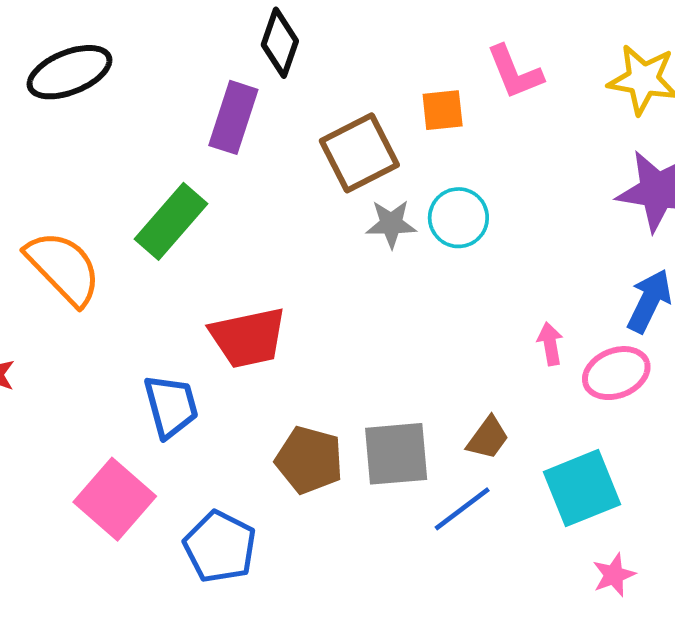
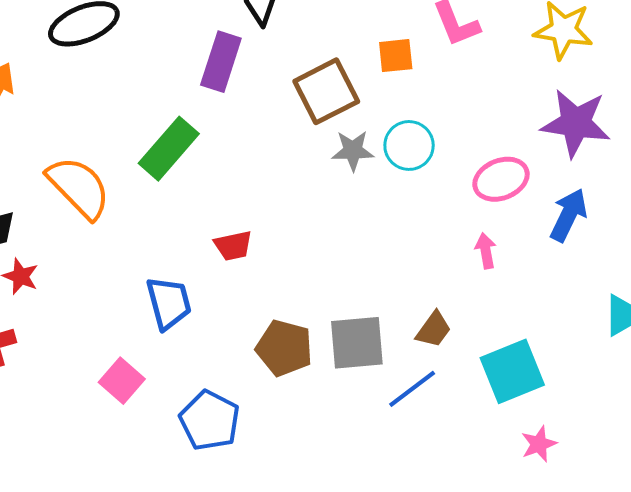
red trapezoid: (248, 338) -> (233, 246), size x0.6
pink ellipse: (616, 373) -> (501, 179), moved
pink square: (115, 499) -> (122, 381), size x0.7

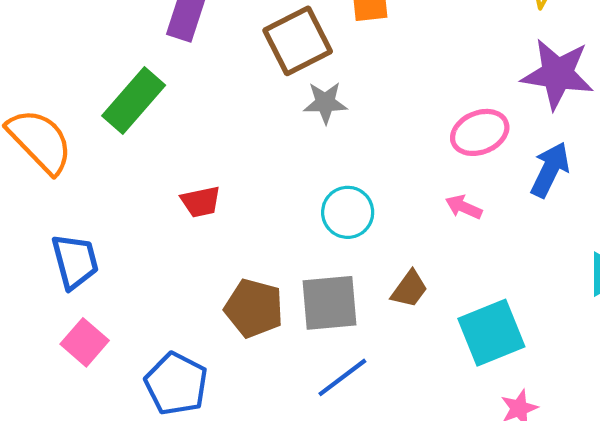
cyan circle: (409, 145) -> (348, 212), moved
pink arrow: (486, 251) -> (464, 207), turned -56
blue trapezoid: (169, 303) -> (75, 261), moved
blue line: (412, 389) -> (342, 377), moved

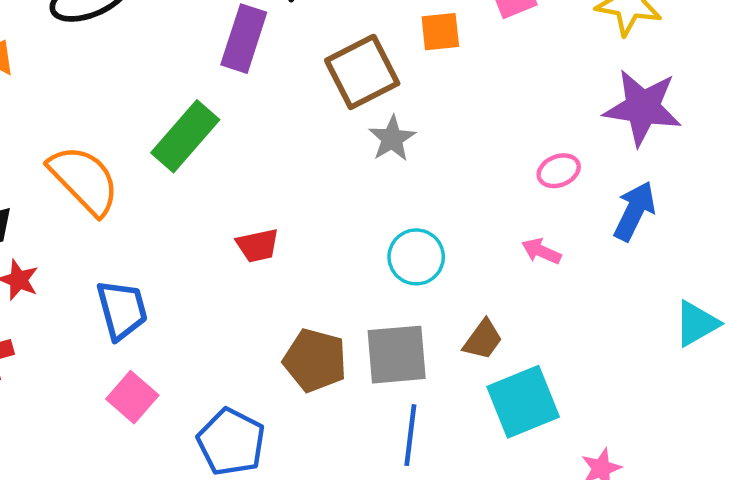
gray star: (325, 103) -> (392, 139), turned -30
pink ellipse: (480, 132) -> (559, 171), size x0.7
cyan square: (491, 333) -> (523, 402), moved
blue line: (342, 377) -> (410, 435), turned -46

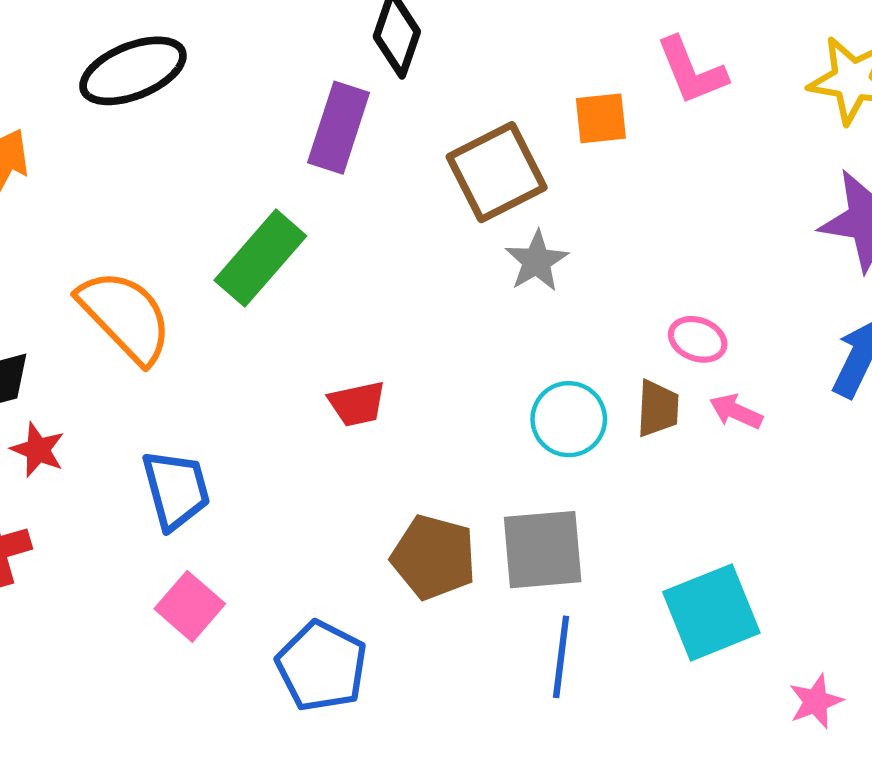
pink ellipse: (559, 171) -> (698, 339), moved, turned 42
brown trapezoid: (483, 340) -> (658, 408), moved, turned -33

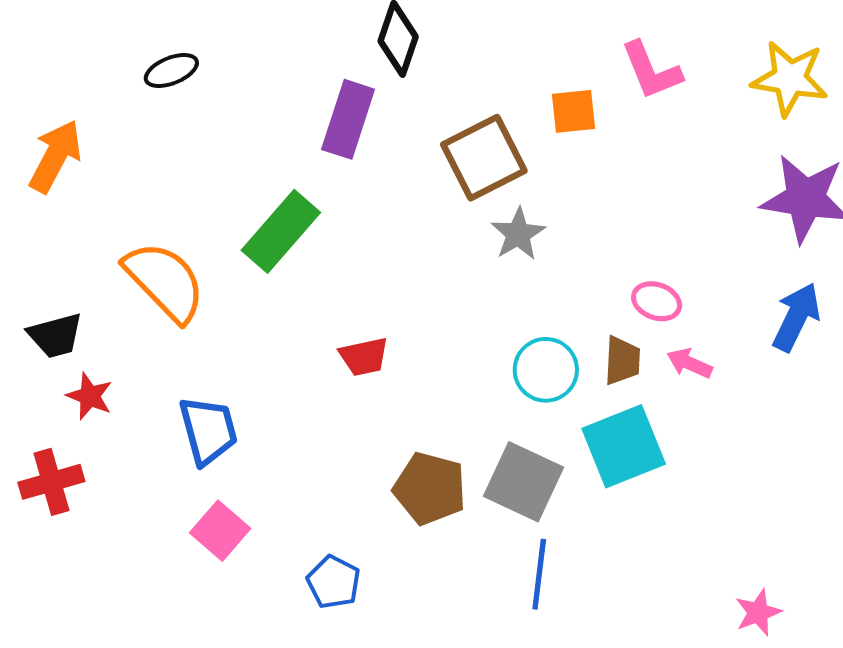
black ellipse: (133, 71) -> (171, 71), size x0.6
gray square: (543, 550) -> (523, 482), turned 30
cyan square: (711, 612) -> (624, 446), moved
blue pentagon: (322, 666) -> (334, 582), size x0.7

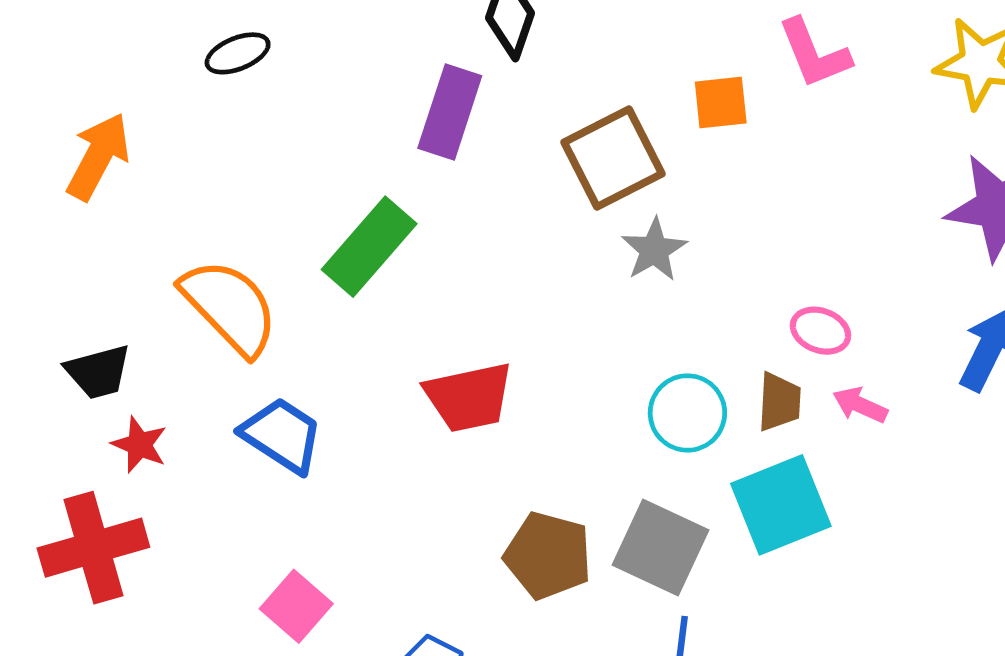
red trapezoid: (364, 357) -> (469, 397), size x1.5
blue trapezoid: (208, 430) -> (282, 435), moved, turned -42
red cross: (51, 482) -> (93, 548), size x1.4

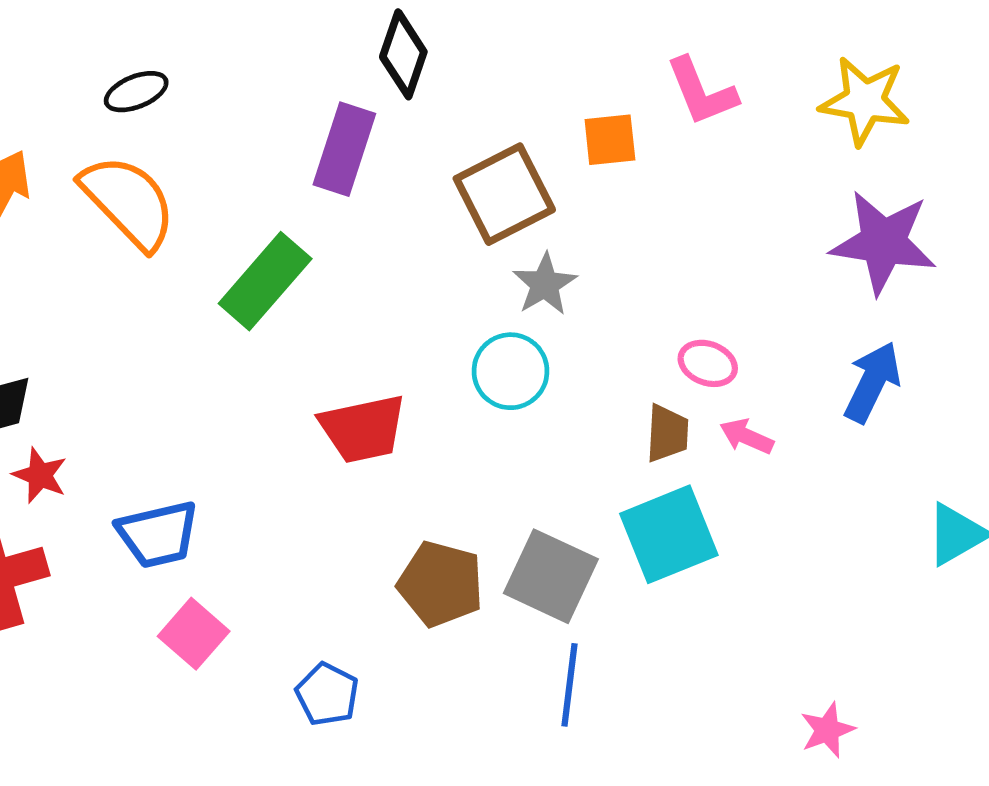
orange semicircle: (230, 307) -> (128, 202), moved
cyan circle: (687, 413) -> (510, 371), moved
blue trapezoid: (282, 435) -> (158, 534), moved, turned 134

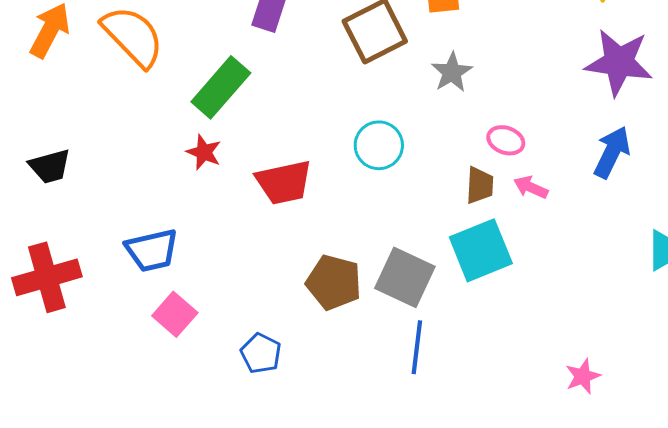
gray star: (545, 284) -> (452, 72), moved
red star: (40, 475) -> (204, 152), moved

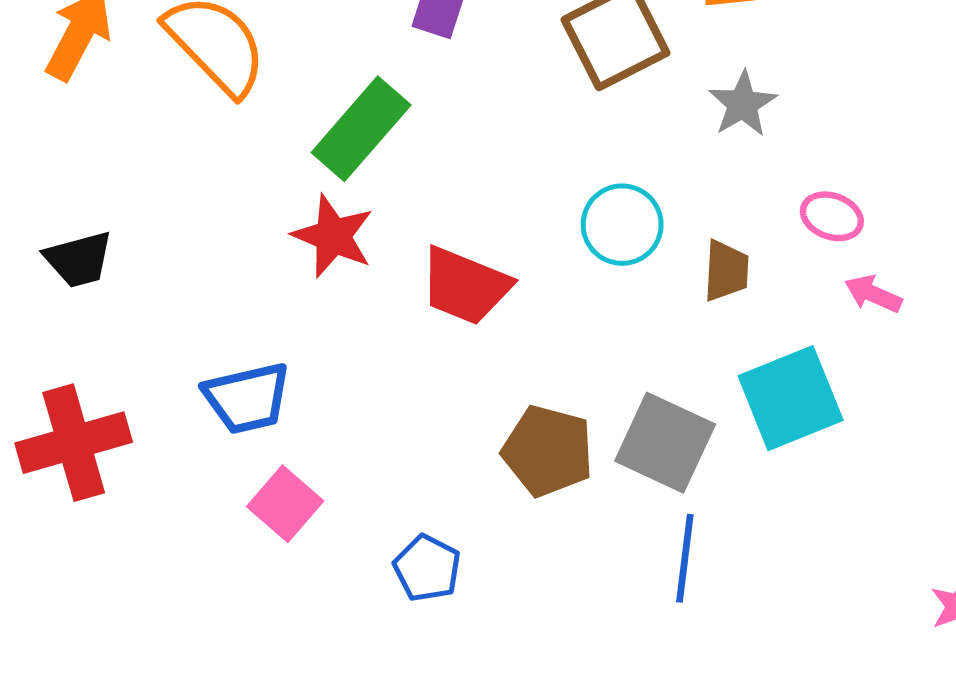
red star: (204, 152) -> (333, 236), size x1.4
red trapezoid: (284, 182) -> (465, 286), turned 34
brown trapezoid: (480, 185) -> (726, 271), moved

